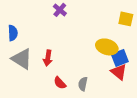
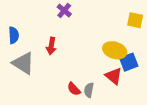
red arrow: (48, 58) -> (51, 46), moved
red triangle: (119, 72) -> (114, 76), moved
red semicircle: (60, 83) -> (74, 89), moved

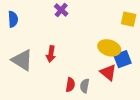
blue semicircle: (14, 35) -> (13, 19), moved
red arrow: (51, 46) -> (51, 54), moved
red semicircle: (74, 89) -> (70, 85), turned -128

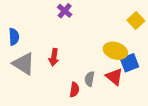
blue semicircle: (13, 19) -> (14, 37), moved
yellow square: (129, 19) -> (136, 21), turned 35
gray semicircle: (85, 86) -> (89, 79), moved

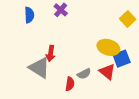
blue semicircle: (14, 37) -> (29, 15), moved
gray triangle: (24, 64) -> (39, 68), moved
gray semicircle: (89, 79) -> (84, 74), turned -128

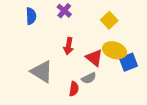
yellow square: (128, 19) -> (109, 20), moved
red arrow: (51, 53) -> (68, 46), moved
red triangle: (107, 72) -> (94, 58), moved

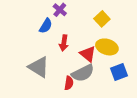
blue semicircle: (31, 16) -> (46, 26), moved, turned 35
blue square: (128, 62) -> (119, 72), moved
gray semicircle: (89, 78) -> (83, 73), size x1.6

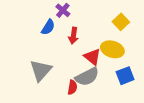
yellow square: (102, 19) -> (121, 22), moved
red arrow: (64, 43) -> (73, 36), moved
gray triangle: (39, 67) -> (41, 70), turned 40

